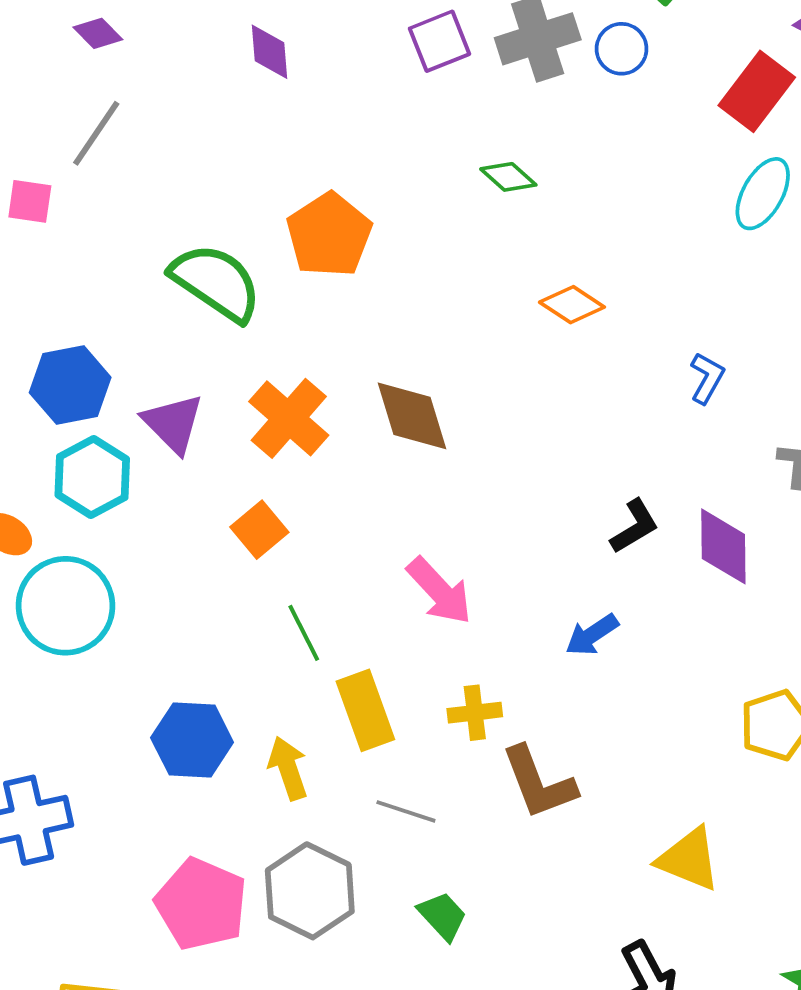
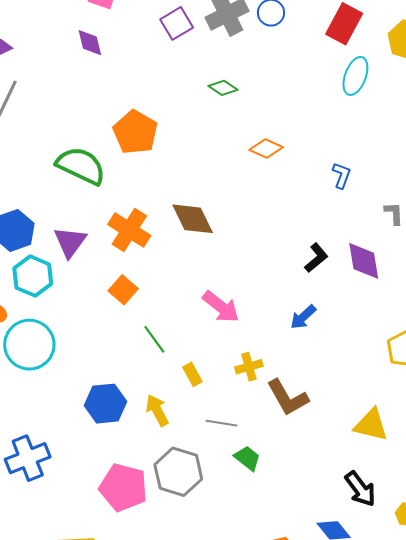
purple triangle: (173, 423) -> (70, 242), turned 30
yellow rectangle: (365, 710) -> (192, 374), size x0.6
green trapezoid: (443, 916) -> (247, 458), moved

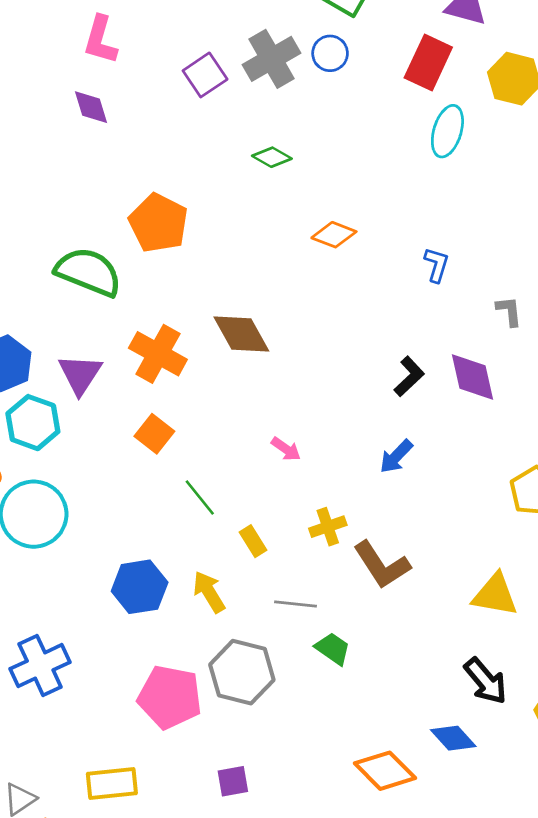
pink arrow: (221, 307) -> (286, 449), size x0.6

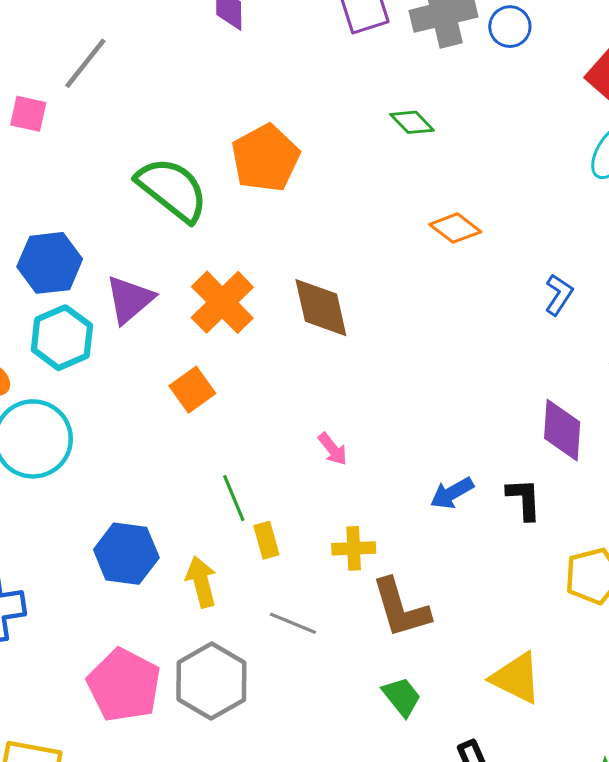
black L-shape: (409, 376) -> (524, 499), moved, turned -66
green line: (200, 498) -> (234, 498), moved
green trapezoid: (333, 649) -> (402, 697), moved

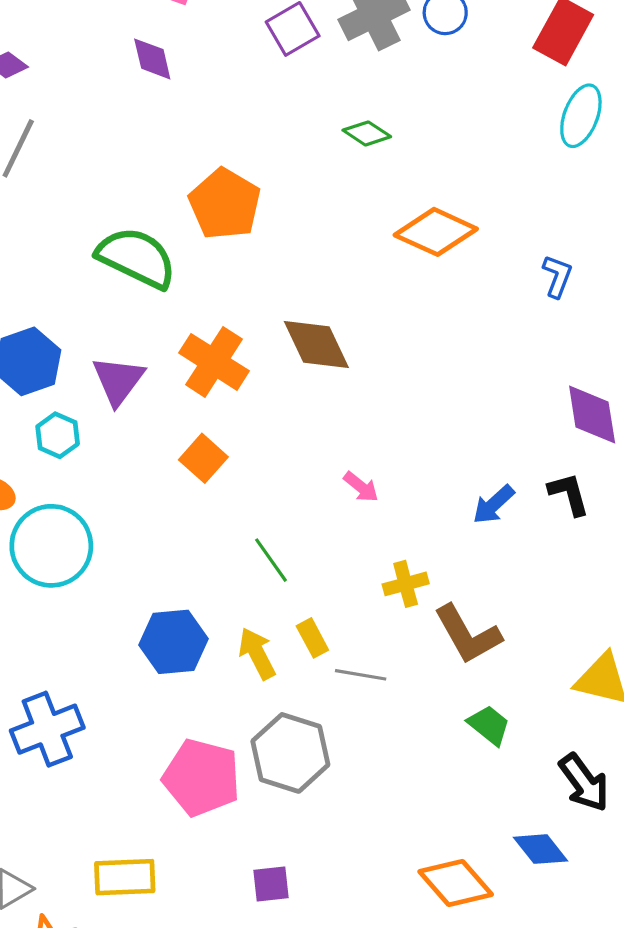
orange diamond: (455, 228) -> (436, 232), size x1.5
cyan hexagon: (62, 338) -> (58, 435), size x0.7
yellow rectangle: (266, 540) -> (312, 638), moved

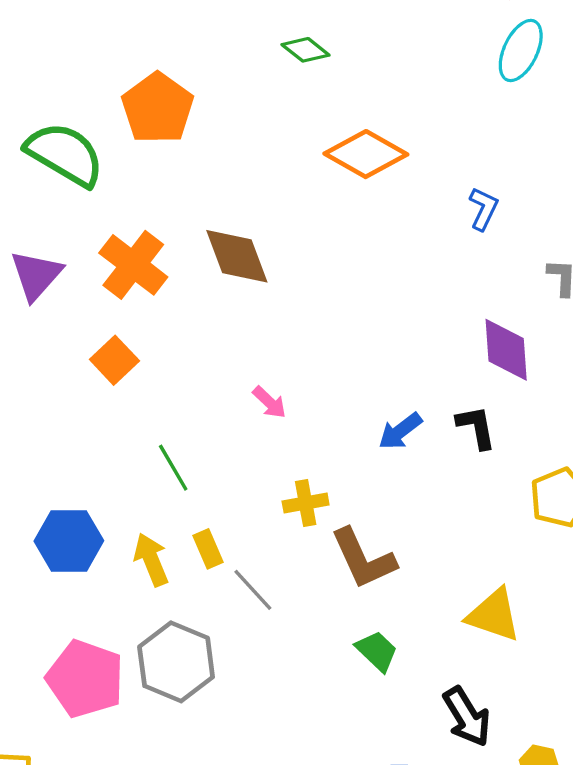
gray line: (361, 675) -> (253, 590), turned 33

